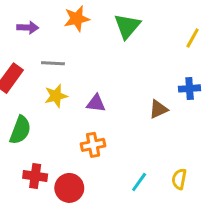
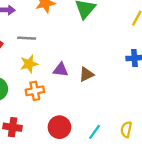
brown triangle: (158, 109) -> (86, 74), moved
orange cross: (93, 145) -> (35, 91), moved
red circle: (69, 188) -> (59, 127), moved

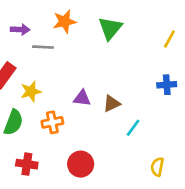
gray line: (27, 38) -> (43, 47), moved
yellow star: (29, 64) -> (31, 91), moved
cyan line: (95, 132) -> (133, 128), moved

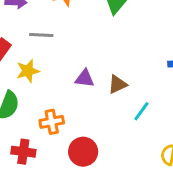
gray line: (43, 47) -> (41, 35), moved
orange cross: (52, 122) -> (52, 122), moved

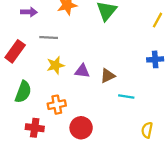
yellow star: (28, 71) -> (56, 65), moved
cyan line: (141, 111) -> (126, 97), turned 63

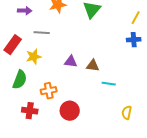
blue cross: (155, 59) -> (134, 40), moved
yellow star: (56, 65) -> (34, 57), moved
brown triangle: (108, 76) -> (93, 66), turned 32

